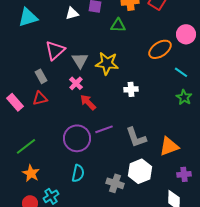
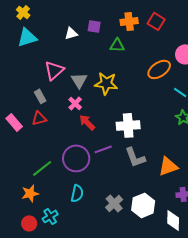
white cross: (131, 89) -> (128, 125), moved, size x1.6
green line: (26, 146) -> (42, 168), moved
white hexagon: (140, 171) -> (143, 205), moved
orange star: (31, 173) -> (30, 193), turned 30
gray cross: (115, 183) -> (114, 203), turned 30

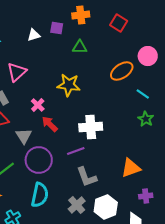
orange cross: (129, 21) -> (81, 15), moved
gray triangle: (79, 80) -> (24, 136), moved
purple line: (103, 149) -> (76, 151), moved
gray L-shape: (135, 157) -> (87, 177), moved
cyan semicircle: (77, 193) -> (40, 195), size x1.4

